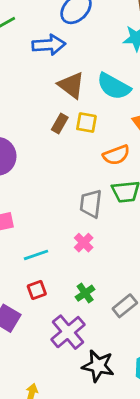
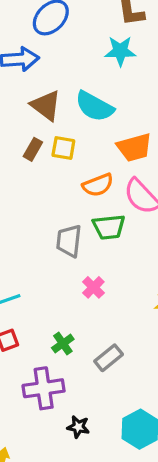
pink cross: (84, 243) -> (93, 287), moved
purple cross: (68, 332) -> (44, 388), turned 32
black star: (98, 366) -> (78, 427), size x0.6

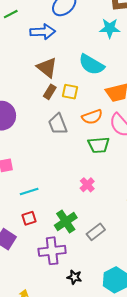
brown triangle: (46, 105) -> (47, 68), moved
gray trapezoid: (69, 241) -> (58, 124), moved, turned -30
green cross: (63, 344) -> (66, 221), size x1.5

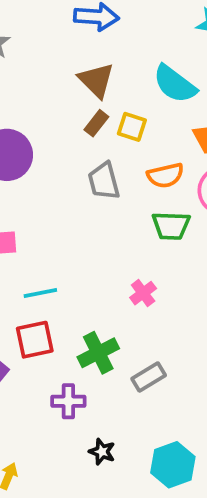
red square: (29, 218) -> (35, 340), size x1.5
purple cross: (52, 251) -> (68, 401), size x0.7

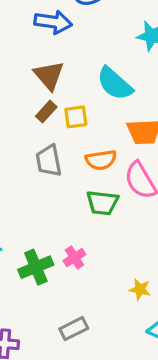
yellow square: (132, 127) -> (76, 117), turned -30
green cross: (98, 353) -> (36, 267), moved

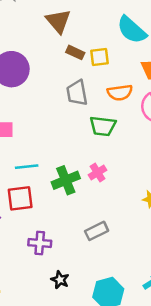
brown triangle: (49, 75) -> (58, 21), moved
brown rectangle: (46, 112) -> (75, 52), turned 72
green trapezoid: (102, 203) -> (103, 126), moved

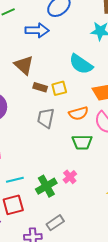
gray trapezoid: (77, 93) -> (46, 118), turned 30
green trapezoid: (103, 126) -> (82, 142), moved
gray rectangle: (97, 231) -> (55, 223), moved

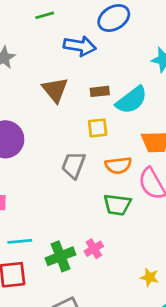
cyan semicircle: (81, 64) -> (132, 100), turned -80
brown rectangle: (40, 87) -> (100, 91), moved, turned -32

